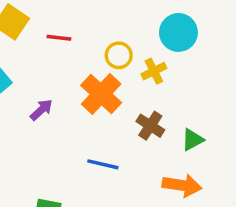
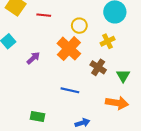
yellow cross: (154, 71) -> (108, 41), moved
green triangle: (193, 140) -> (123, 76), turned -32

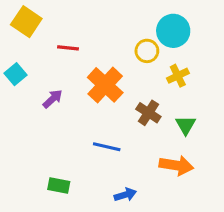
red line: (44, 15) -> (68, 48), moved
yellow circle: (79, 26) -> (147, 51), moved
yellow cross: (108, 41) -> (178, 76), moved

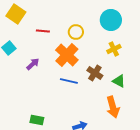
yellow circle: (147, 51) -> (76, 32), moved
green triangle: (186, 125) -> (119, 81), turned -32
blue line: (107, 147) -> (69, 81), moved
orange arrow: (176, 165) -> (113, 107), turned 65

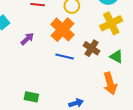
yellow cross: (114, 49) -> (111, 23), size x1.5

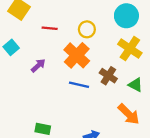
yellow cross: (111, 23) -> (130, 49), turned -30
orange arrow: (110, 83) -> (129, 114), turned -30

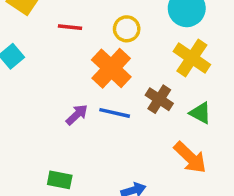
purple arrow: (38, 66) -> (77, 115), moved

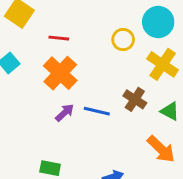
yellow circle: (127, 29) -> (123, 40), moved
orange cross: (111, 68) -> (60, 73), moved

